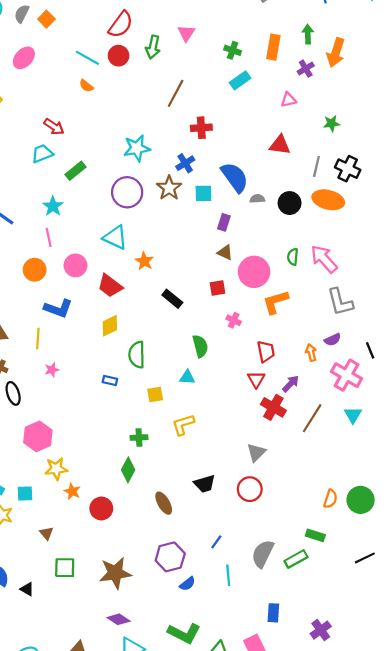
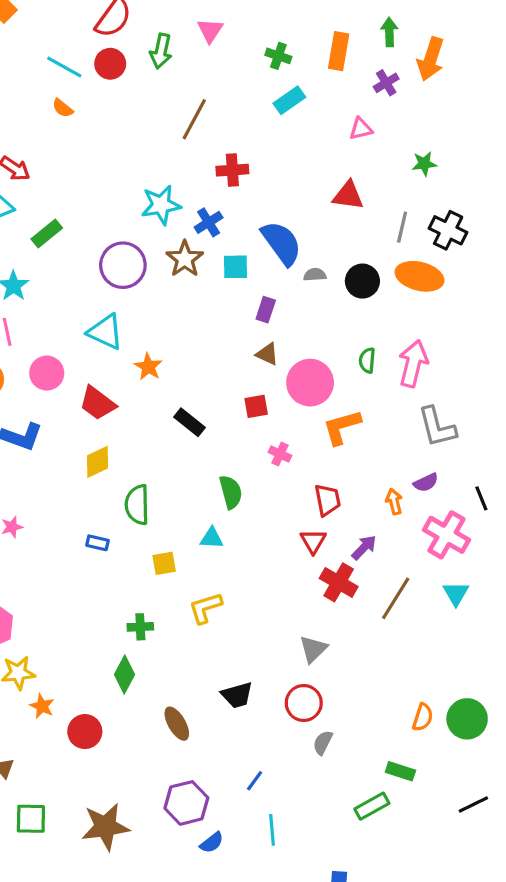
cyan star: (137, 148) -> (161, 205), moved
pink arrow: (324, 259) -> (413, 364), turned 56
gray semicircle: (263, 554) -> (323, 743), moved, size x0.6

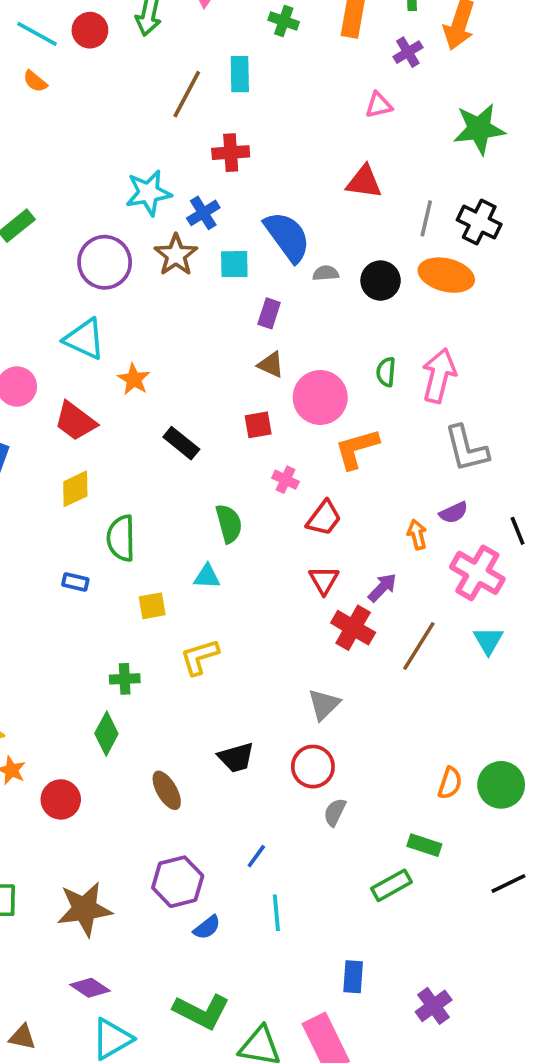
cyan rectangle: (289, 100) -> (240, 74), moved, turned -56
green star: (424, 164) -> (479, 129), moved, size x1.8
red trapezoid: (328, 500) -> (324, 518), moved, turned 48

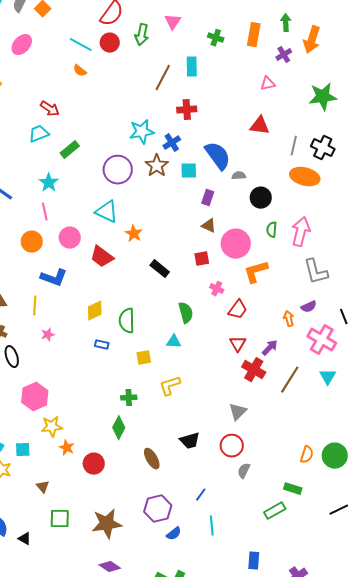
black circle: (381, 281) -> (261, 198), moved
yellow diamond: (75, 489) -> (95, 311), moved

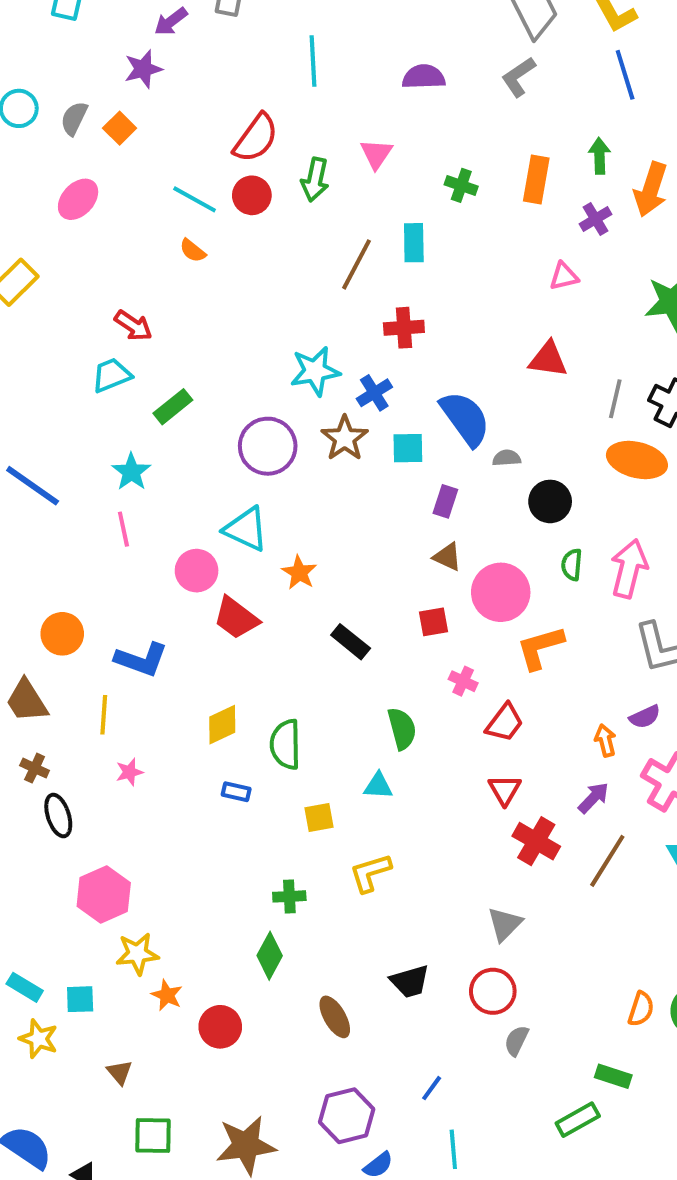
pink circle: (70, 238) -> (197, 571), moved
orange circle: (32, 242) -> (62, 634), moved
purple arrow: (270, 348) -> (594, 798), moved

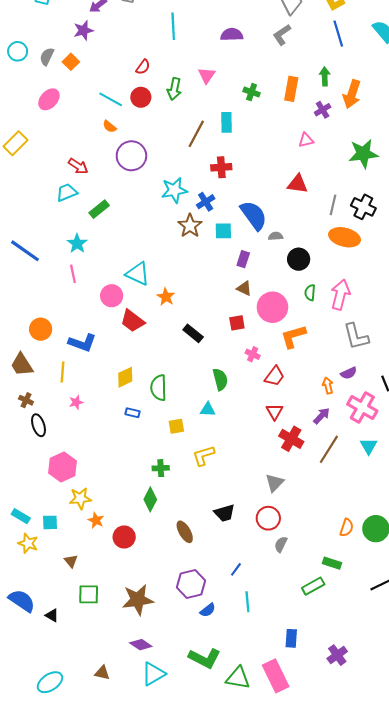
red semicircle: (256, 138) -> (143, 67), size x0.6
purple circle: (268, 446) -> (131, 156), moved

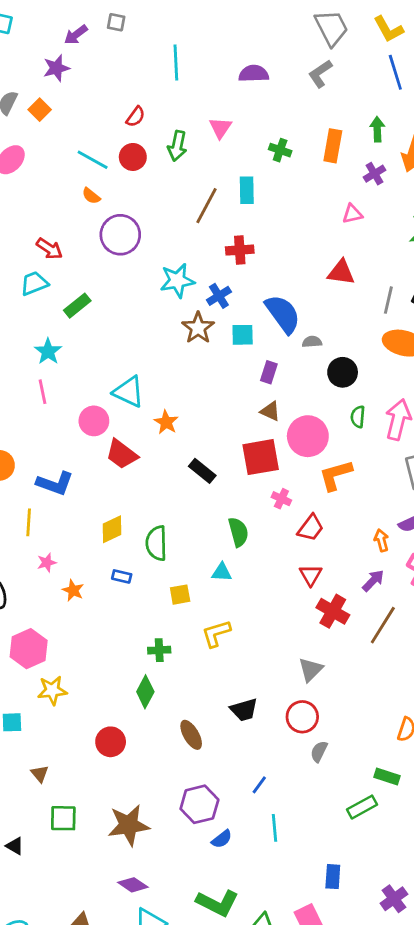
red square: (237, 323) -> (261, 457), size x1.8
orange star: (96, 520) -> (73, 590), moved

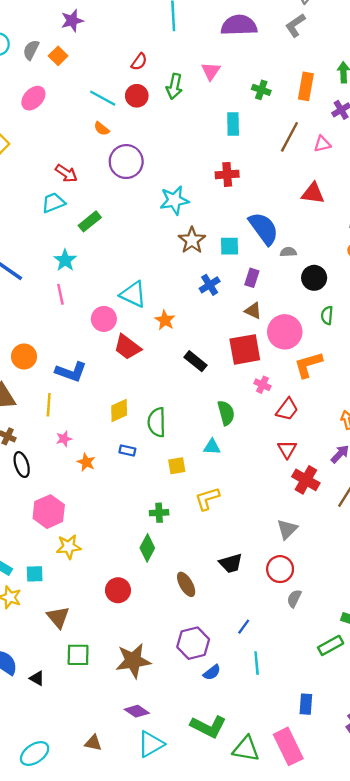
purple semicircle: (254, 74) -> (239, 25), size x1.4
brown line: (206, 206) -> (289, 137), moved
blue cross: (219, 296) -> (210, 285), moved
brown triangle: (40, 774) -> (58, 617), size x1.5

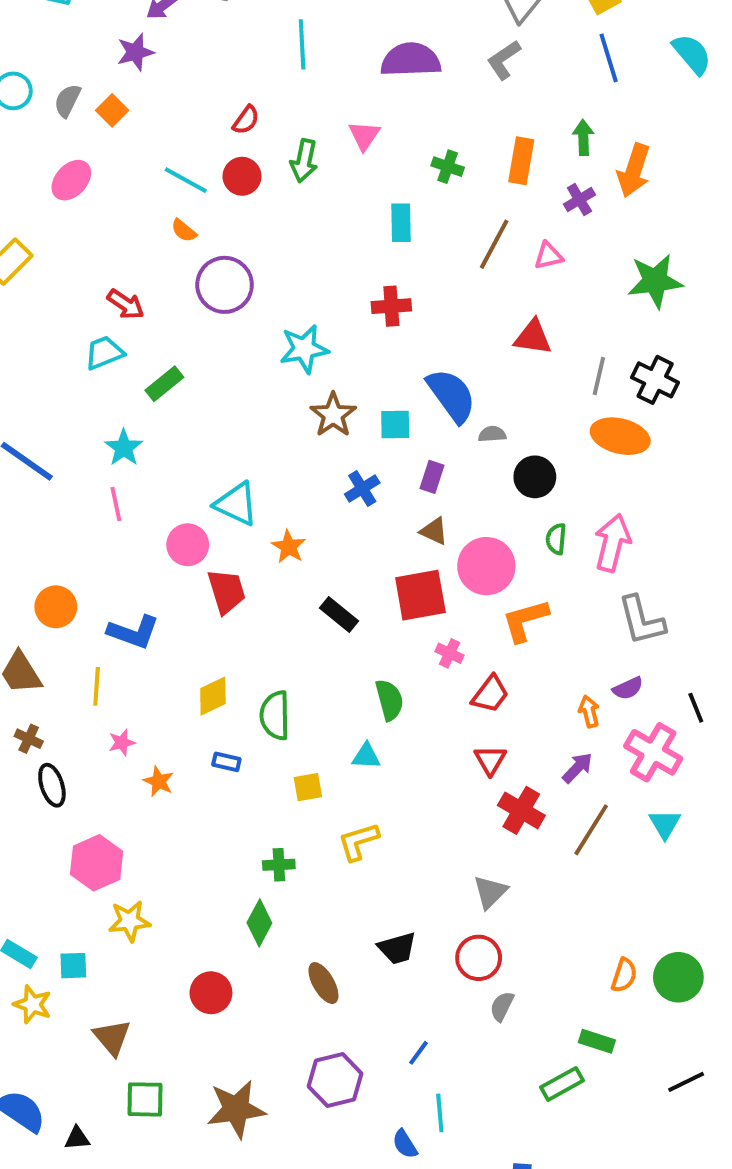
red trapezoid: (127, 347) -> (226, 591), turned -144
blue semicircle: (212, 672) -> (405, 1144), moved, turned 96
black triangle: (37, 678) -> (77, 1138), turned -35

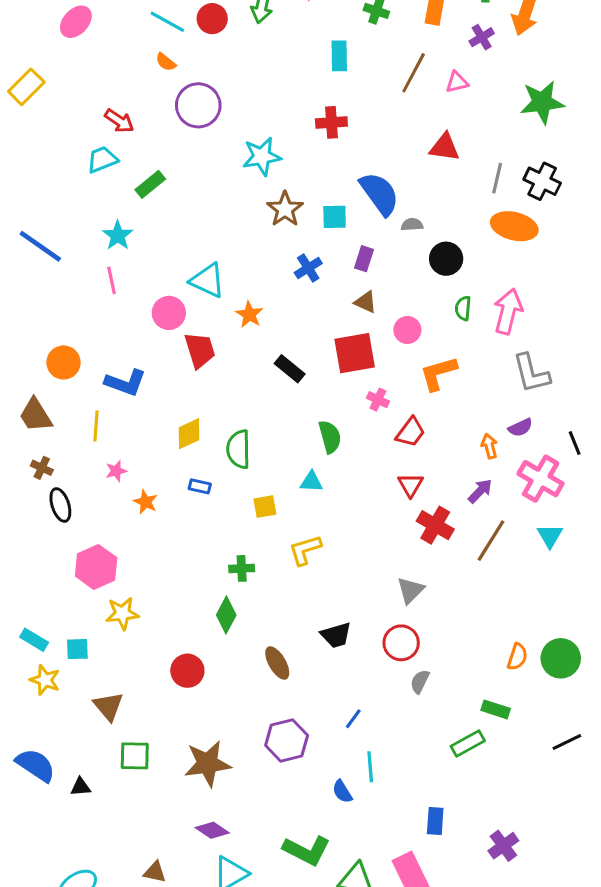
pink circle: (486, 566) -> (407, 330), size x0.6

